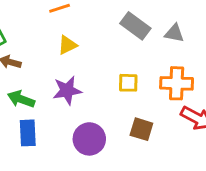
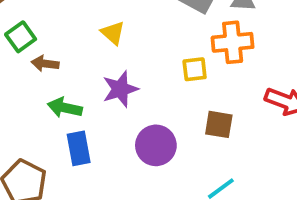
yellow triangle: (67, 45) -> (113, 33), turned -45
orange cross: (177, 83) -> (233, 42), moved

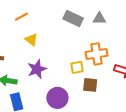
orange cross: (233, 42) -> (97, 54), moved
yellow square: (195, 69) -> (77, 67), moved

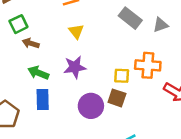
gray triangle: (99, 18) -> (161, 25), turned -32
brown square: (90, 85) -> (117, 98), moved

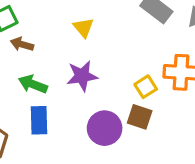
yellow square: (122, 76) -> (146, 87), turned -35

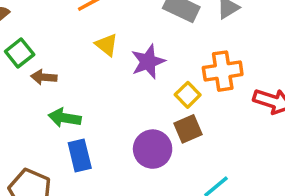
purple star: (82, 76) -> (148, 62), moved
brown square: (140, 117) -> (188, 129), turned -30

